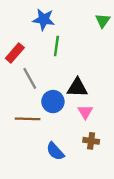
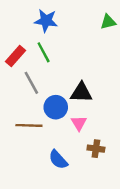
green triangle: (103, 21) -> (108, 22), turned 42
green line: (56, 46) -> (44, 52), moved, turned -36
pink triangle: (85, 112) -> (79, 123), moved

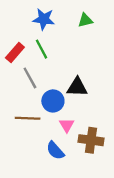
green triangle: (108, 22) -> (85, 20), moved
pink triangle: (79, 123) -> (67, 125), moved
brown cross: (96, 149) -> (91, 140), size x1.5

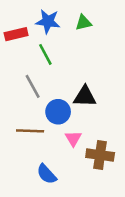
green triangle: (85, 20) -> (83, 23), moved
red rectangle: (15, 53) -> (16, 34), moved, turned 36
blue semicircle: (55, 151) -> (47, 174), moved

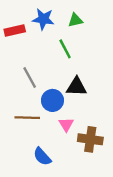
green line: (45, 54) -> (65, 49), moved

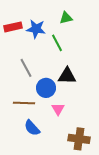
blue star: (43, 19) -> (36, 29), moved
brown cross: (90, 139) -> (79, 139), moved
blue semicircle: (42, 157) -> (32, 128), moved

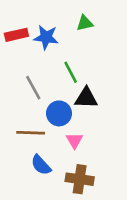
green line: (57, 43) -> (71, 72), moved
brown cross: (79, 139) -> (80, 179), moved

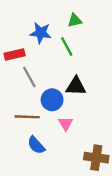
red rectangle: (16, 35) -> (15, 54), moved
green line: (71, 72) -> (67, 46), moved
brown cross: (80, 179) -> (96, 158), moved

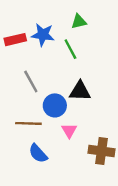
red rectangle: (15, 54) -> (15, 40), moved
brown cross: (96, 158) -> (102, 151), moved

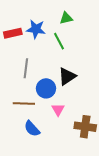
gray line: (31, 81) -> (26, 68), turned 36
black triangle: (80, 91) -> (67, 76), turned -36

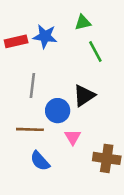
green line: (59, 41) -> (95, 51), moved

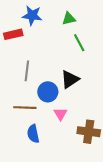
blue star: (45, 36) -> (32, 15), moved
blue semicircle: (40, 161) -> (33, 134), turned 30

